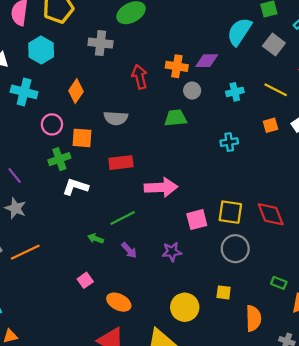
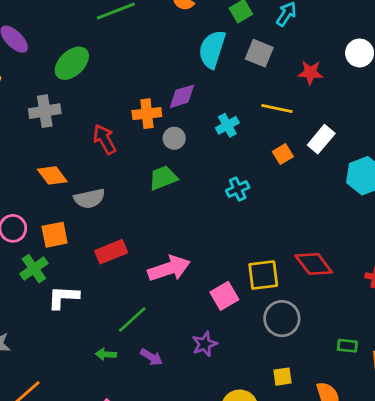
orange diamond: (76, 91) -> (52, 175), moved, turned -55

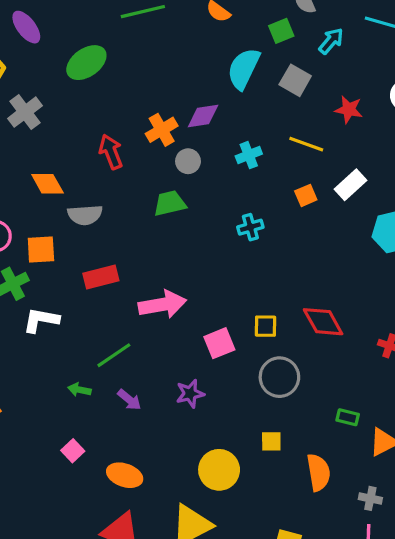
gray cross: (45, 111) -> (25, 112), moved, turned -36
orange cross: (147, 114) -> (162, 130), turned -32
yellow square: (263, 275) -> (265, 326), size x0.7

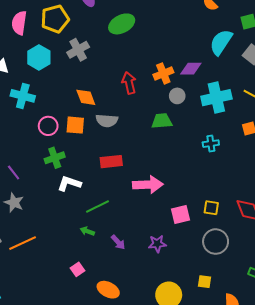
cyan cross: (249, 155) -> (216, 98), size x1.8
orange square: (41, 250) -> (75, 125), moved
green line: (114, 355) -> (98, 207), moved

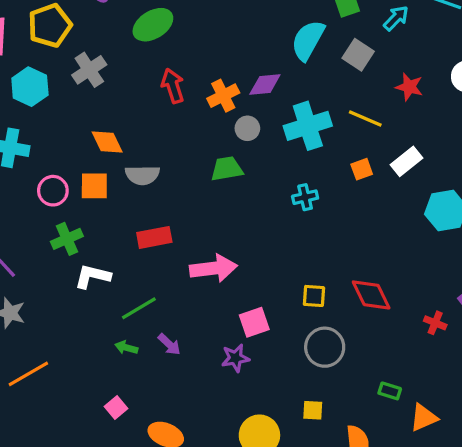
red arrow: (129, 83) -> (173, 86), moved
pink square: (180, 214) -> (254, 322), moved
purple arrow: (118, 242) -> (169, 344), moved

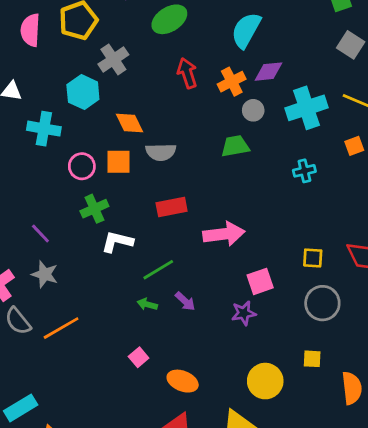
cyan semicircle: (308, 40) -> (246, 30), moved
cyan hexagon: (30, 87) -> (83, 92), moved

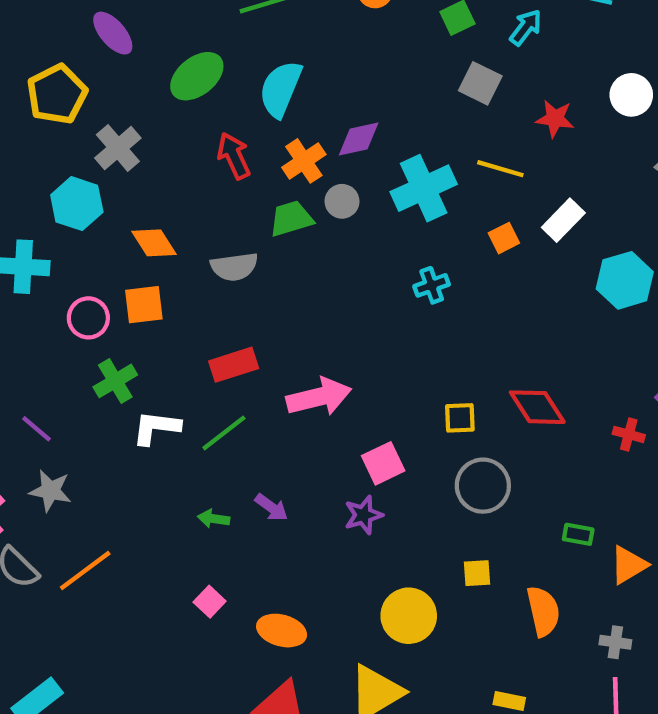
cyan semicircle: (246, 30) -> (281, 89), moved
green trapezoid: (235, 146) -> (291, 219), moved
gray semicircle: (161, 152) -> (234, 267), moved
green line: (158, 270) -> (224, 433), moved

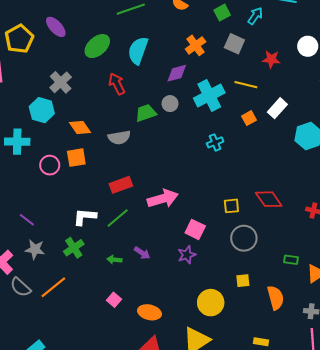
yellow pentagon: (57, 94) -> (19, 39), moved
orange cross: (304, 161) -> (196, 45), moved
green cross: (115, 381) -> (74, 248), moved
pink square: (383, 463) -> (195, 229), turned -36

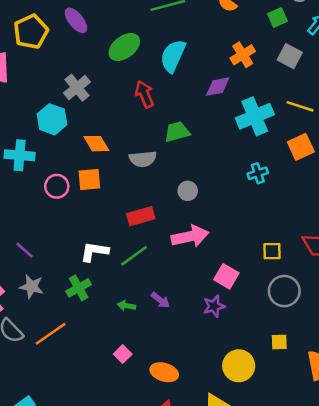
gray circle: (170, 104) -> (188, 191), moved
orange square: (249, 118) -> (301, 147), size x1.5

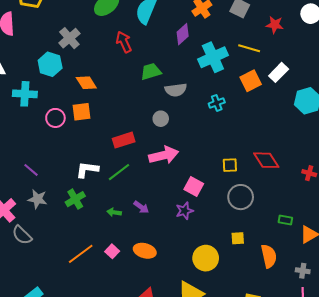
purple diamond: (218, 87) -> (183, 34), turned -30
gray semicircle: (143, 159) -> (176, 90), moved
orange line: (51, 334) -> (81, 254), moved
orange ellipse: (164, 372) -> (145, 251), moved

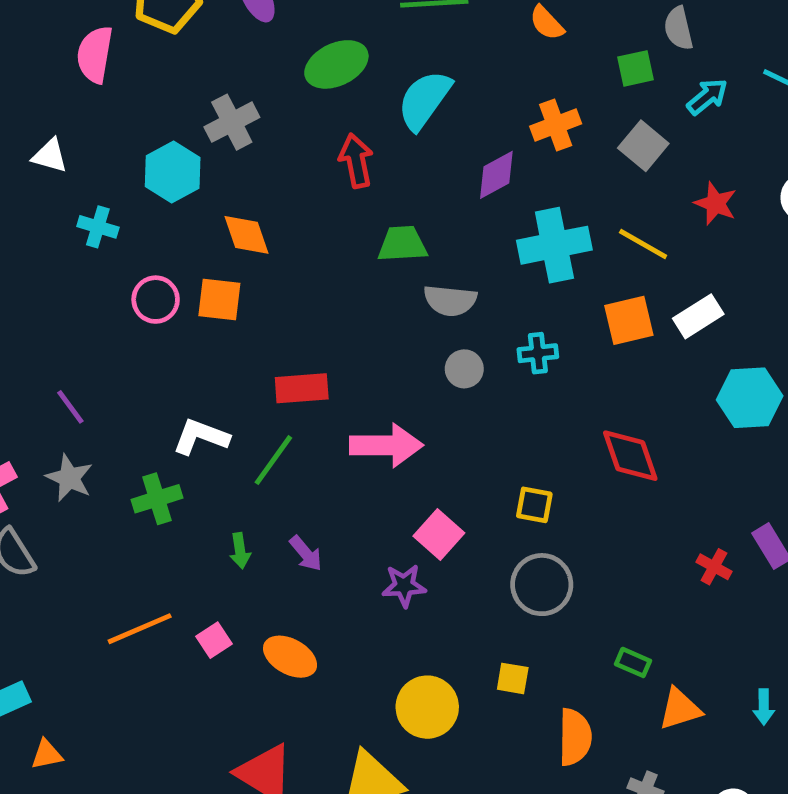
cyan cross: (25, 94) -> (98, 227), size x0.7
gray circle: (161, 119) -> (464, 369), moved
red diamond: (266, 160) -> (630, 456), moved
green line: (119, 172) -> (273, 460), turned -30
green arrow: (114, 212) -> (240, 551), turned -120

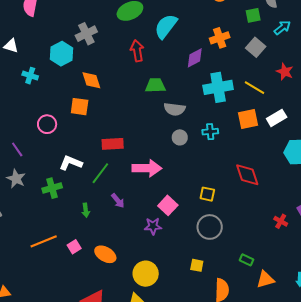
pink circle: (156, 300) -> (47, 124), moved
purple arrow: (306, 553) -> (118, 201), moved
yellow circle: (427, 707) -> (146, 274), moved

